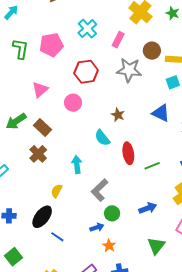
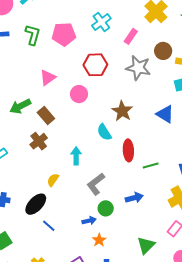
brown star: (118, 115) -> (122, 111), size x1.5
blue arrow: (148, 208) -> (134, 198), moved

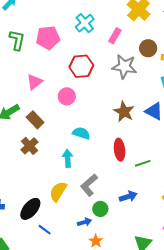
brown star: (122, 111) -> (124, 112), moved
cyan semicircle: (104, 132) -> (81, 133), moved, turned 144
yellow semicircle: (53, 180) -> (58, 192), moved, size x1.5

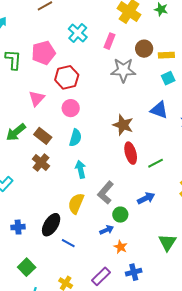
red hexagon: (81, 66) -> (67, 77), moved
brown star: (124, 112) -> (123, 125), moved
cyan semicircle: (81, 133) -> (75, 138), moved, turned 96

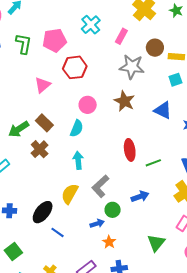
pink circle: (71, 108) -> (88, 105), moved
brown star: (123, 125) -> (124, 101), moved
green arrow: (16, 132) -> (19, 129), moved

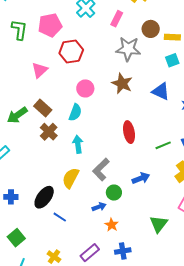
brown cross: (40, 149) -> (49, 132), moved
green line: (153, 163) -> (163, 145), moved

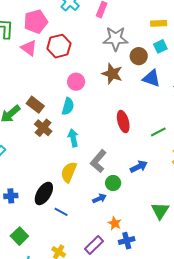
brown circle: (151, 29) -> (139, 56), moved
pink triangle: (40, 70) -> (29, 48), moved, turned -36
orange star: (112, 225) -> (115, 223), moved

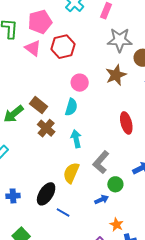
brown star: (112, 74) -> (116, 75), turned 30

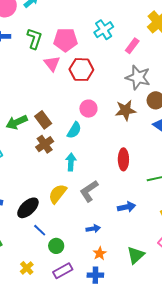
green circle: (115, 184) -> (56, 246), moved
blue arrow: (102, 200) -> (93, 229), moved
orange star: (117, 225) -> (100, 253), moved

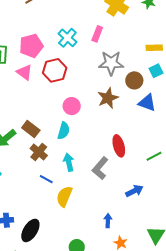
cyan cross: (104, 30) -> (67, 38), moved
gray L-shape: (89, 191) -> (100, 168), moved
black ellipse: (28, 208) -> (30, 230), moved
blue arrow: (93, 229) -> (108, 221), turned -64
blue line: (40, 230) -> (46, 179), moved

